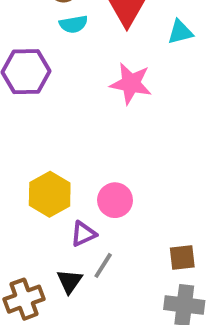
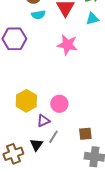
brown square: (182, 258) -> (85, 134), moved

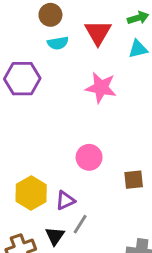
yellow hexagon: (26, 101) -> (31, 193), moved
pink circle: (59, 104) -> (89, 157), moved
brown square: (85, 134) -> (134, 180), moved

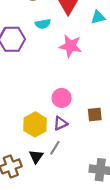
cyan semicircle: (58, 43) -> (43, 24), moved
yellow hexagon: (31, 193) -> (35, 124), moved
purple triangle: (65, 200) -> (60, 123), moved

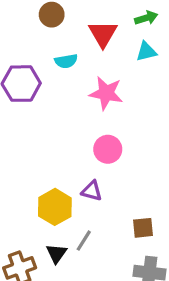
pink circle: (62, 98) -> (108, 149), moved
brown square: (95, 115) -> (143, 228), moved
purple triangle: (60, 123) -> (92, 191), moved, turned 40

